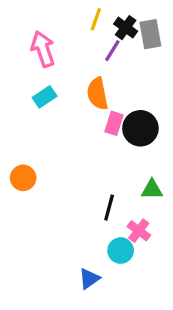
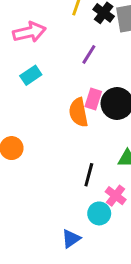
pink arrow: (43, 49) -> (29, 32), turned 96
purple line: (112, 51) -> (89, 54), moved
orange semicircle: (97, 94) -> (78, 112), moved

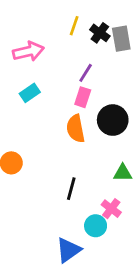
pink rectangle: (93, 99) -> (83, 97), moved
black line: (89, 175) -> (71, 189), moved
blue triangle: (71, 239) -> (68, 250), size x1.4

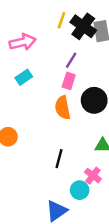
black cross: (100, 33) -> (83, 26), size x1.5

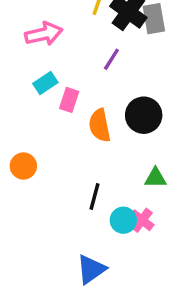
pink rectangle: (69, 81) -> (69, 100), moved
cyan circle: (80, 190) -> (123, 220), moved

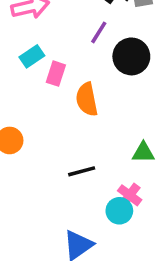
black circle: (144, 115) -> (131, 56), moved
black line: (95, 196) -> (82, 171), turned 60
cyan circle: (123, 220) -> (119, 211), moved

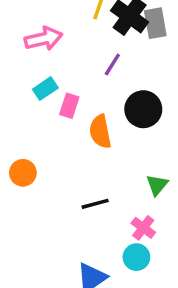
black circle: (131, 56) -> (143, 109), moved
green triangle: (143, 152) -> (157, 185), turned -50
cyan circle: (119, 211) -> (136, 257), moved

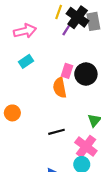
purple line: (112, 64) -> (67, 29), moved
pink rectangle: (69, 106) -> (67, 71), moved
pink cross: (143, 228) -> (86, 147), size x1.5

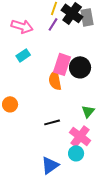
purple line: (67, 29) -> (53, 24), moved
pink arrow: (25, 31) -> (22, 26), turned 30
pink rectangle: (67, 71) -> (62, 64), size x1.5

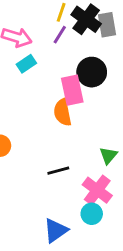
cyan rectangle: (23, 55) -> (26, 64), moved
pink rectangle: (62, 64) -> (72, 90), turned -30
black circle: (80, 67) -> (92, 72), moved

